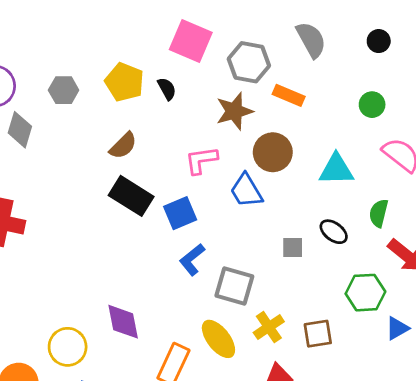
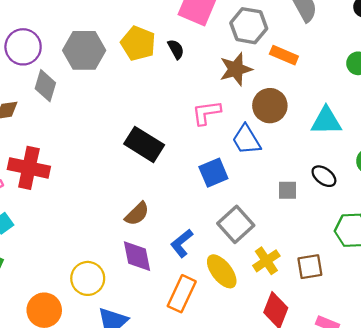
gray hexagon: (64, 90) -> (84, 50), size x1.6
brown semicircle: (123, 146) -> (137, 214), moved
blue square: (180, 213) -> (213, 173), moved
blue L-shape: (192, 259) -> (182, 243), moved
gray square: (234, 286) -> (236, 224), turned 32

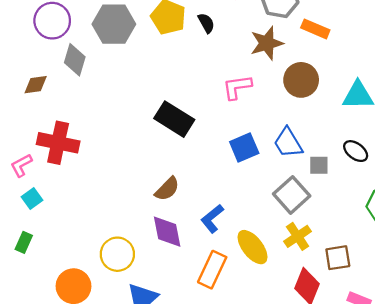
blue trapezoid: (246, 140) -> (288, 143), moved
gray square: (236, 224) -> (292, 195), moved
brown square: (310, 267) -> (338, 258), moved

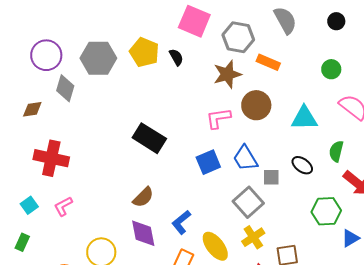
pink L-shape: (237, 87) -> (218, 118), moved
pink L-shape: (21, 165) -> (63, 206), moved

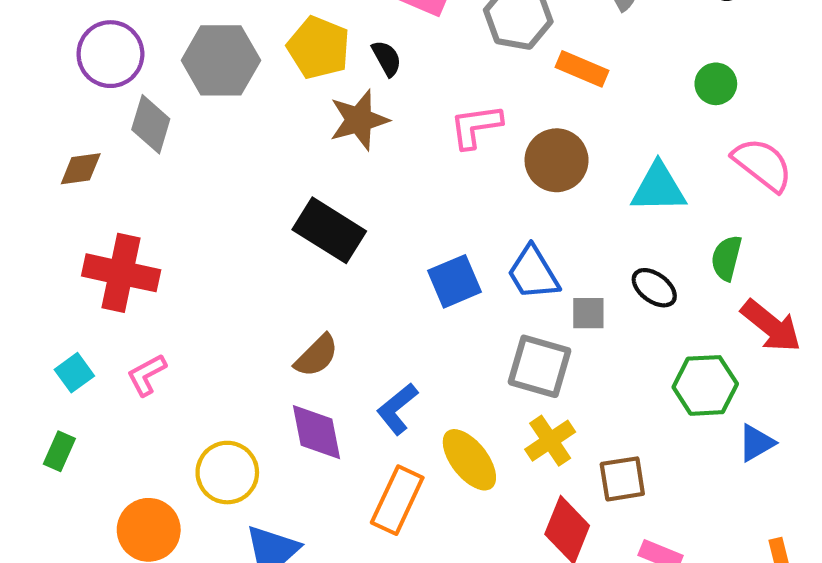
brown star: (227, 74) -> (359, 120), moved
pink L-shape: (218, 118) -> (476, 126), moved
gray square: (248, 202) -> (540, 366), turned -32

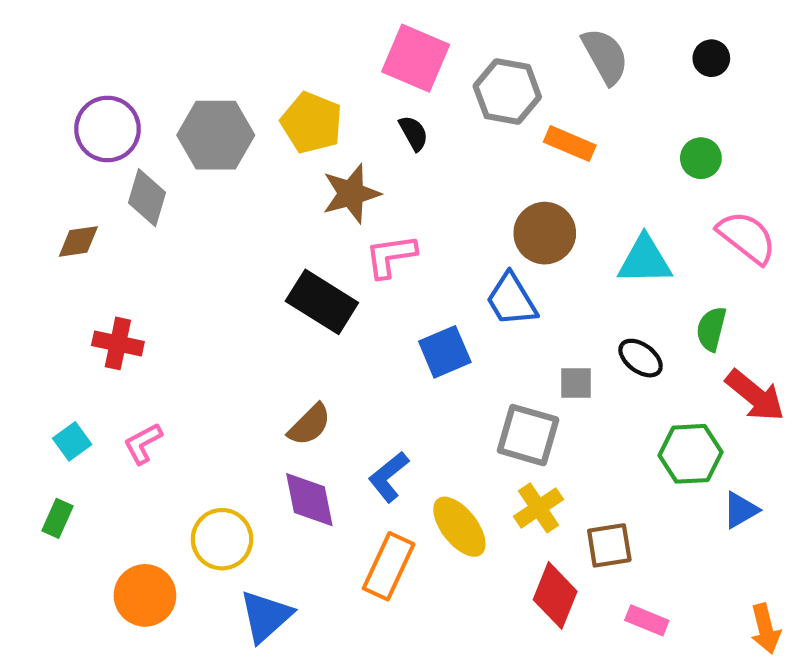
black semicircle: (387, 58) -> (414, 133), moved
pink L-shape: (476, 126) -> (391, 256), moved
red cross: (121, 273) -> (118, 343), size x0.7
blue trapezoid: (533, 273) -> (511, 300), moved

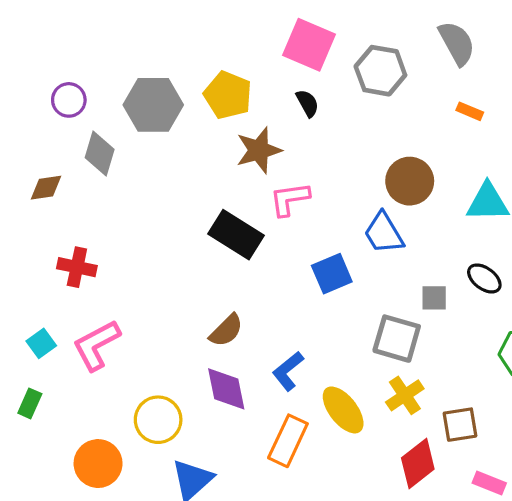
purple circle: (107, 129) -> (69, 100), size x0.7
orange rectangle: (570, 144) -> (470, 111), moved, size x0.7
pink L-shape: (143, 443) -> (96, 345), size x1.6
red diamond: (555, 595) -> (418, 464), turned 30

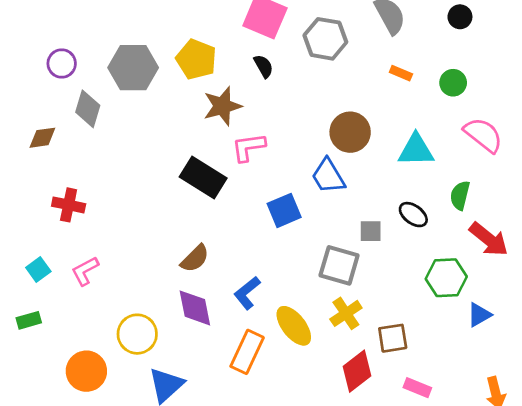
pink L-shape: (96, 345) -> (85, 271), size x0.7
green rectangle: (30, 403) -> (29, 320), turned 50

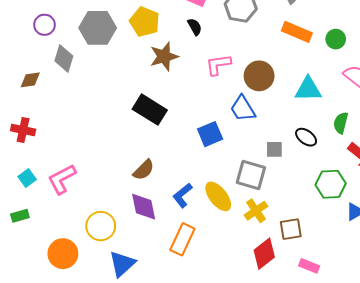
orange rectangle: (401, 73) -> (297, 32), size x1.8
pink L-shape: (248, 147) -> (218, 65), moved
red cross: (69, 205) -> (23, 130), moved
pink L-shape: (85, 271) -> (62, 179), size x1.4
yellow ellipse: (294, 326) -> (218, 196), moved

